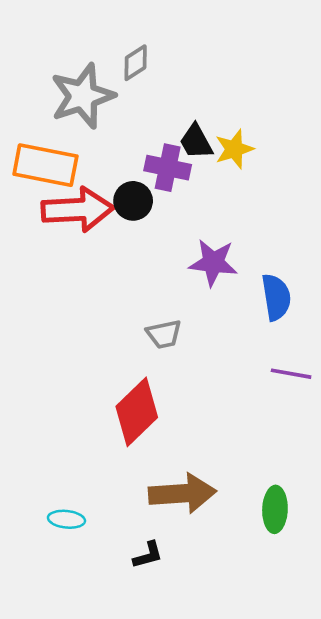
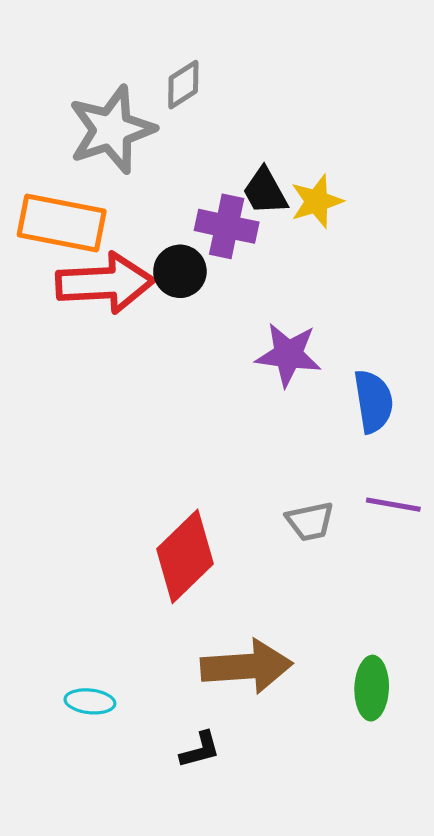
gray trapezoid: (164, 334) -> (310, 521), moved

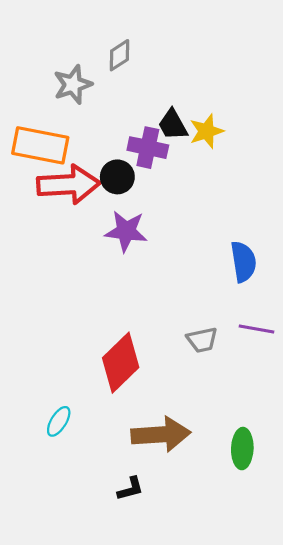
gray star: (112, 130) -> (73, 85), size x0.7
purple star: (288, 355) -> (126, 231), moved
cyan ellipse: (90, 701) -> (59, 421), moved, turned -64

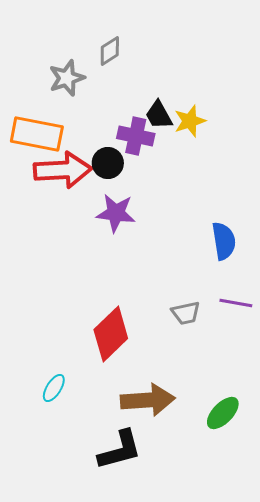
green ellipse: (242, 449) -> (223, 413), turned 42
black L-shape: (130, 489) -> (120, 450), size x1.8

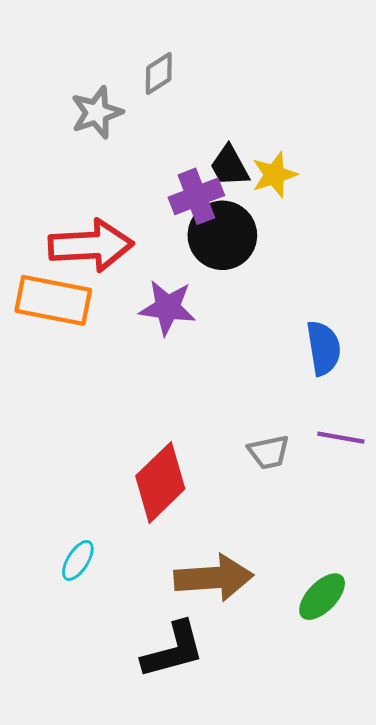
orange rectangle: (37, 134) -> (53, 300), moved
purple cross: (136, 136) -> (196, 196), turned -33
black circle: (108, 163) -> (222, 235), moved, size x1.5

